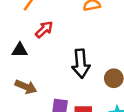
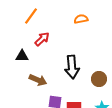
brown arrow: (26, 87) -> (38, 80), moved

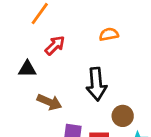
orange semicircle: (81, 19) -> (109, 34), moved
brown circle: (99, 79) -> (123, 116), moved

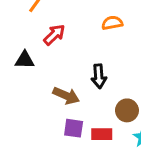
black arrow: (96, 84) -> (99, 76), size x0.7
brown arrow: (49, 102) -> (66, 96), moved

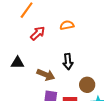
orange semicircle: (112, 23) -> (67, 25), moved
black triangle: (25, 60) -> (17, 63), moved

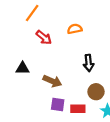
red arrow: (38, 33) -> (44, 37), turned 84
black arrow: (68, 62) -> (89, 63), moved

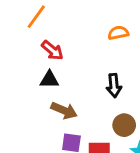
orange semicircle: (75, 29) -> (118, 33), moved
black triangle: (23, 68) -> (49, 80), moved

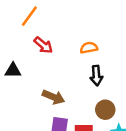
orange semicircle: (118, 33) -> (89, 48), moved
black triangle: (49, 80) -> (13, 70), moved

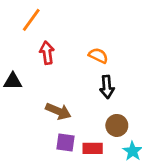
red arrow: (43, 45) -> (47, 53), turned -138
orange semicircle: (89, 48) -> (98, 56), turned 36

